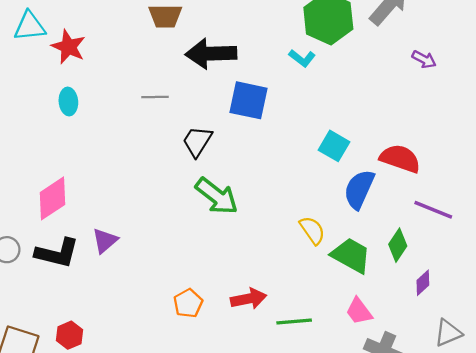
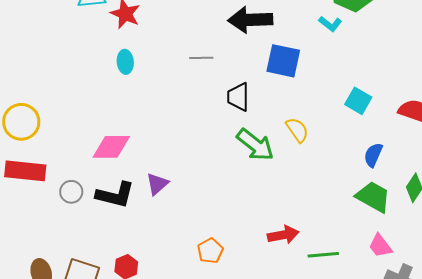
black trapezoid: (197, 141) -> (238, 97), turned -32
blue semicircle: (359, 189) -> (373, 155), moved, size x0.7
pink diamond: (52, 198) -> (111, 147), turned 33
yellow semicircle: (312, 230) -> (297, 130), moved
orange pentagon: (188, 303) -> (210, 251), moved

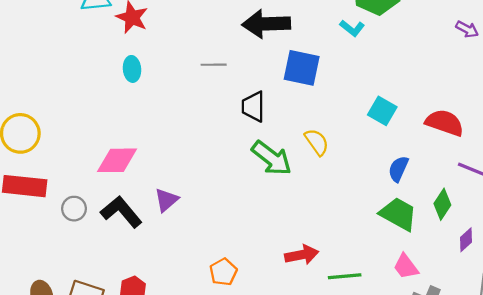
black L-shape: (115, 195) -> (121, 212), turned -144

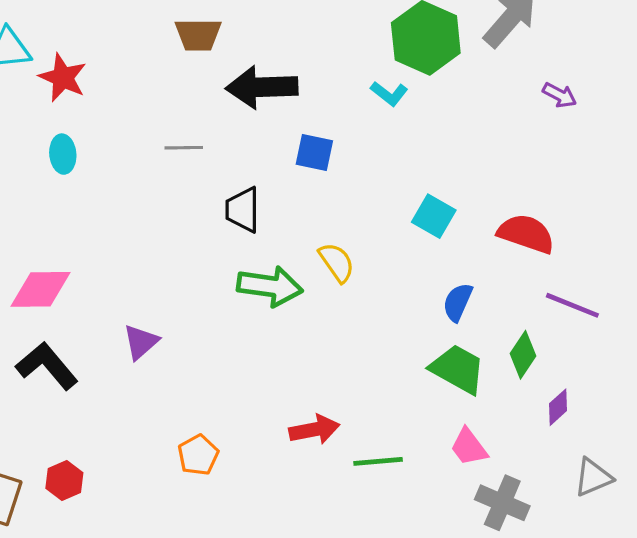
blue square: (302, 68) -> (314, 152), size x0.7
green arrow: (272, 158) -> (270, 286), turned -30
purple triangle: (166, 200) -> (141, 342), moved

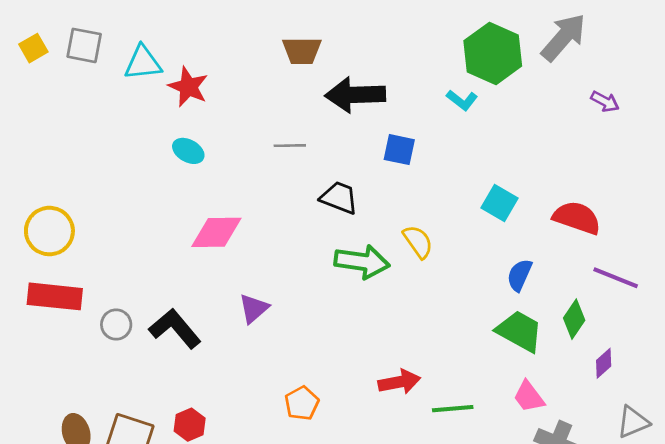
cyan ellipse: (63, 154) -> (188, 151), turned -56
black trapezoid: (243, 210) -> (339, 198), turned 111
pink diamond: (41, 289) -> (216, 232), moved

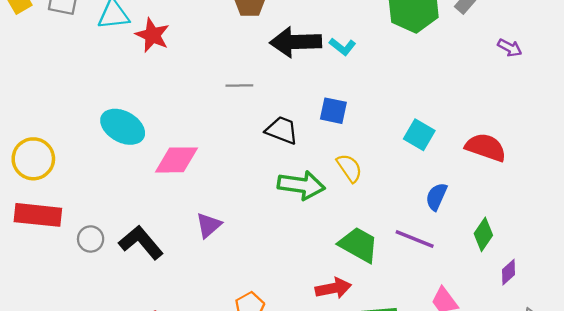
cyan L-shape: (462, 100) -> (343, 47), moved
blue square: (399, 150) -> (333, 111), moved
cyan ellipse: (188, 151) -> (123, 127), moved, size x1.6
purple line: (616, 278) -> (415, 239), moved
green trapezoid: (519, 331) -> (359, 245), moved

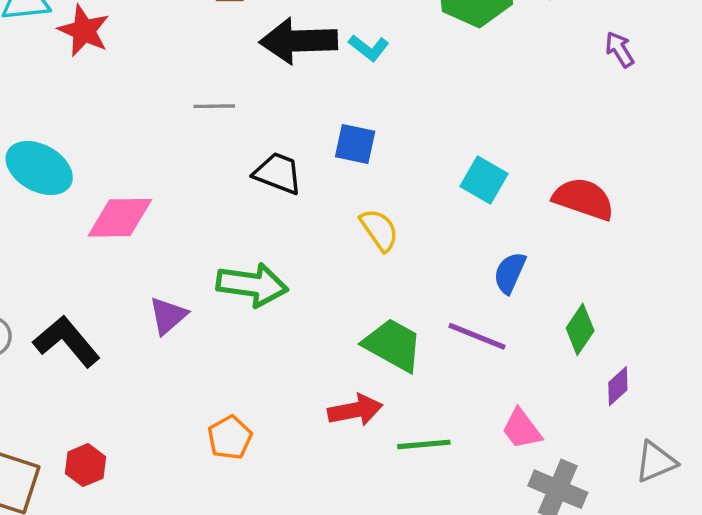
purple arrow: (510, 48) -> (620, 50), turned -150
green arrow: (301, 185) -> (252, 285), moved

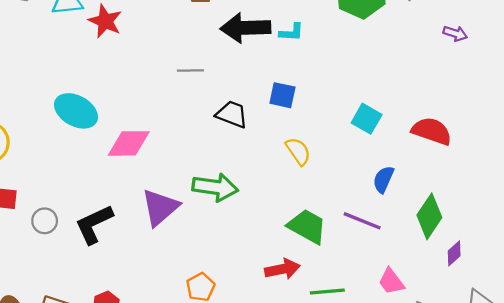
cyan L-shape: (369, 48) -> (291, 32), turned -35
purple arrow: (620, 50) -> (455, 33), turned 140
purple triangle: (168, 316) -> (160, 207), size x1.5
green diamond: (580, 329) -> (429, 216), size x1.4
black L-shape: (67, 341) -> (94, 224), turned -75

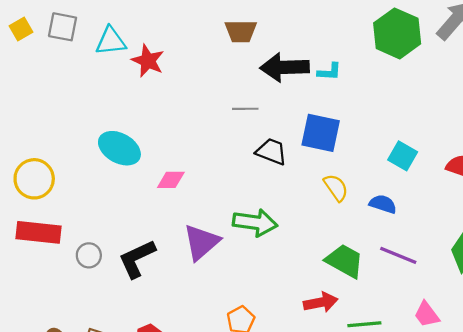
gray line: (190, 70) -> (245, 109), moved
blue square: (282, 95) -> (321, 133), size x1.5
pink diamond: (129, 143) -> (171, 180), size x0.7
blue semicircle: (383, 179) -> (383, 204), moved, turned 84

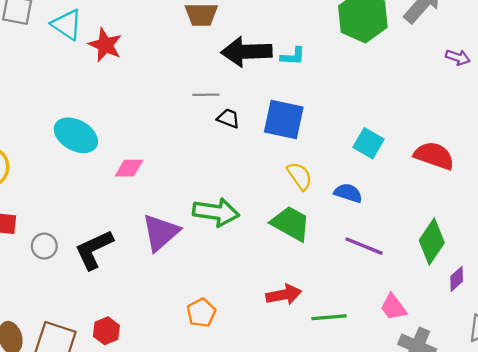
cyan triangle: (111, 41) -> (67, 25), turned 40
black trapezoid: (271, 151) -> (228, 118), moved, size x0.7
green trapezoid: (345, 261) -> (291, 223), moved

